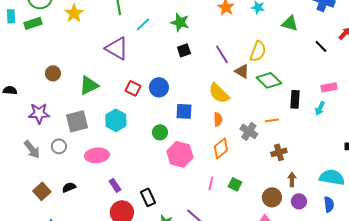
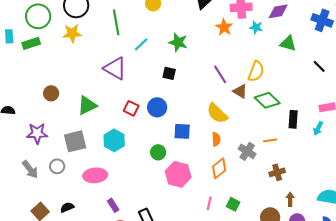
yellow star: (74, 13) -> (72, 33), turned 30
black square: (184, 50) -> (169, 73), moved, turned 32

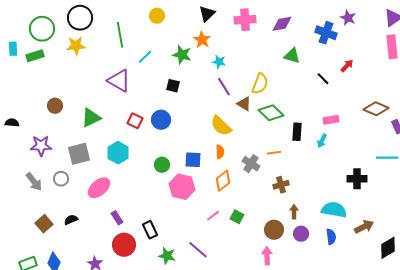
orange star: (224, 27) -> (202, 40), moved
cyan star: (256, 27) -> (219, 62), moved
blue square: (182, 131) -> (193, 160), moved
pink ellipse: (95, 175) -> (99, 188), turned -35
pink line: (209, 203) -> (213, 216), turned 40

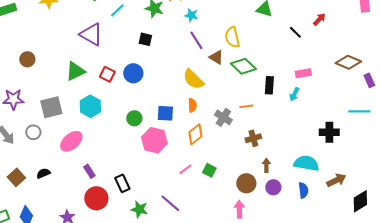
yellow semicircle: (260, 84) -> (232, 37), turned 145
green triangle: (91, 118) -> (75, 71), moved

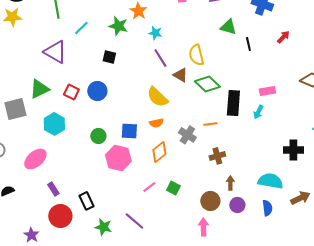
black line: (295, 32) -> (248, 44), moved, turned 32
black rectangle: (269, 85) -> (233, 103), size x1.4
orange semicircle: (192, 105) -> (156, 123), turned 80
gray square: (51, 107) -> (15, 109), moved

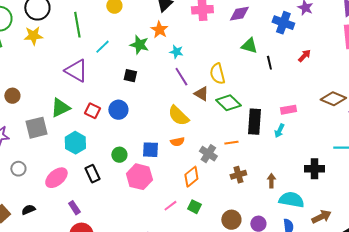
orange diamond: (159, 152) -> (191, 177), moved
brown arrow: (230, 183) -> (271, 181), moved
black rectangle: (86, 201) -> (92, 174), moved

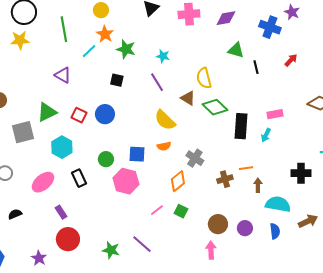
orange star: (159, 30) -> (105, 34), moved
purple triangle: (76, 71) -> (63, 75), size x0.7
purple line: (181, 77) -> (157, 82), moved
orange line: (231, 143) -> (246, 168), moved

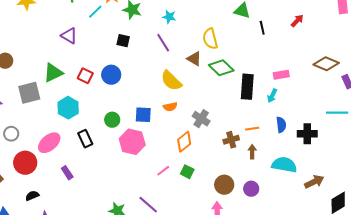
brown arrow: (258, 185) -> (252, 152), moved
black semicircle: (15, 214) -> (32, 196), moved
blue semicircle: (275, 231) -> (281, 125), moved
red circle: (68, 239) -> (25, 163), moved

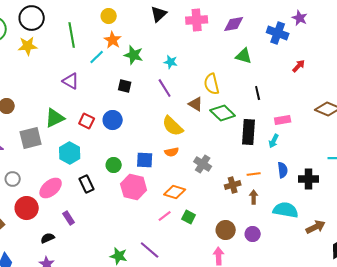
black line: (262, 28) -> (258, 93), moved
orange diamond: (184, 142) -> (175, 192), moved, turned 55
black semicircle: (32, 196) -> (48, 238), moved

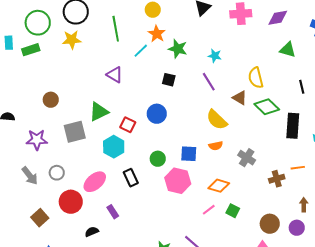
red square: (87, 121) -> (128, 125), moved
brown arrow: (254, 197) -> (304, 205), moved

